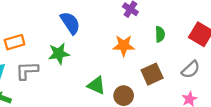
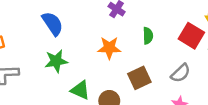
green star: (59, 54) -> (56, 61), moved

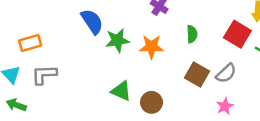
green star: (56, 61) -> (117, 40), moved
brown square: (139, 78) -> (197, 75), moved, turned -35

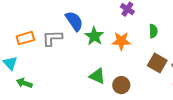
green star: (117, 40) -> (94, 36), turned -30
gray L-shape: (44, 75) -> (52, 38), moved
green arrow: (16, 105) -> (24, 83), moved

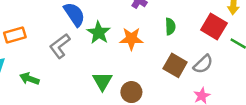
gray L-shape: (52, 38) -> (60, 46), moved, turned -35
green triangle: (97, 76) -> (102, 81), turned 36
green arrow: (24, 83) -> (29, 79), moved

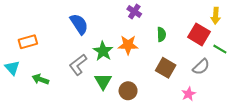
green star: (99, 33) -> (103, 51), moved
gray L-shape: (60, 46) -> (78, 65), moved
gray semicircle: (203, 64) -> (201, 67), moved

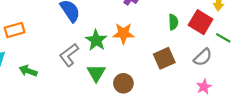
green semicircle: (161, 34) -> (173, 22), moved
brown square: (166, 68) -> (164, 58), turned 36
pink star: (189, 94) -> (204, 87), moved

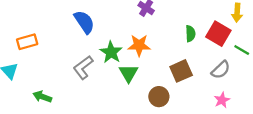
green arrow: (28, 71) -> (42, 97), moved
green triangle: (96, 73) -> (129, 73), moved
brown circle: (123, 83) -> (159, 97), moved

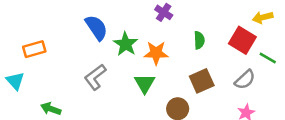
yellow arrow: (237, 13) -> (263, 17), turned 72
green semicircle: (190, 34) -> (199, 40), moved
green star: (111, 52) -> (126, 44), moved

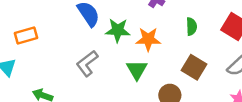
green star: (126, 44) -> (118, 30), turned -30
brown square: (202, 81) -> (194, 67), turned -35

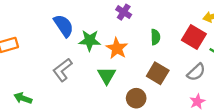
orange star: (148, 39) -> (117, 48), turned 30

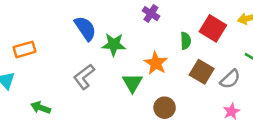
red square: (194, 37) -> (213, 28), moved
orange star: (117, 48) -> (156, 63), moved
brown square: (158, 73) -> (202, 72), moved

